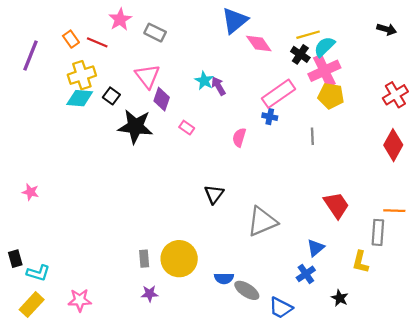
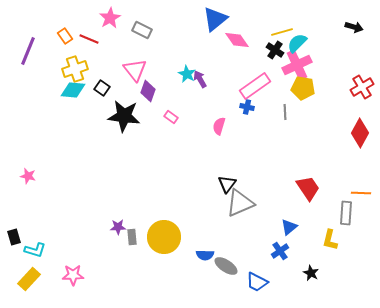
gray line: (312, 136) -> (285, 112), moved
black triangle: (214, 194) -> (227, 184), moved
purple star: (150, 294) -> (118, 227), moved

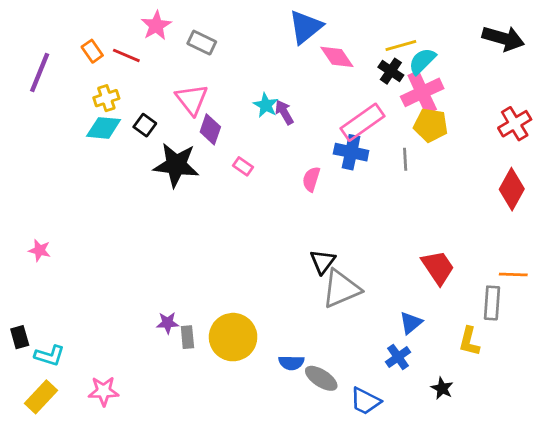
black arrow: (354, 27) -> (503, 38), size x1.6
yellow cross: (75, 69) -> (106, 98), size x0.7
blue cross: (247, 107) -> (351, 152), size x1.6

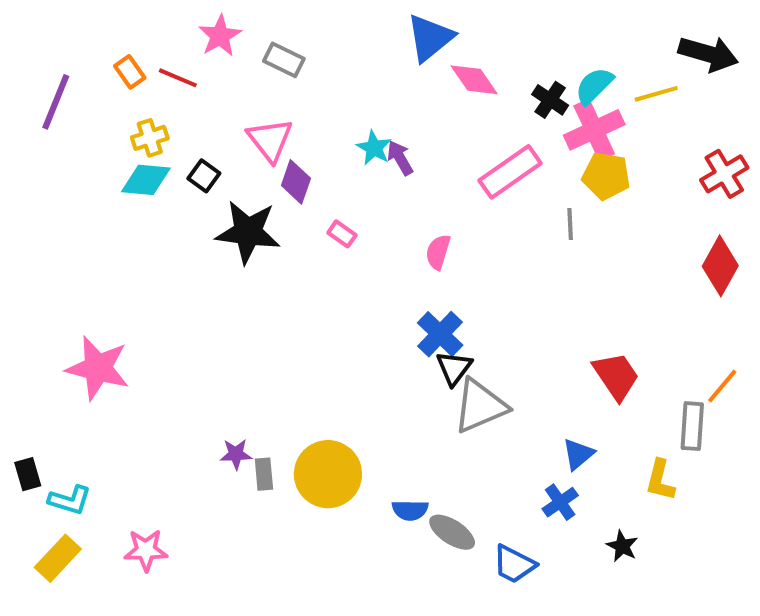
yellow line: (401, 45) -> (656, 94), moved
blue cross: (351, 152) -> (440, 334), moved, turned 32
pink star: (40, 250) -> (98, 368), moved, size x2.0
orange line: (513, 274) -> (722, 386), turned -52

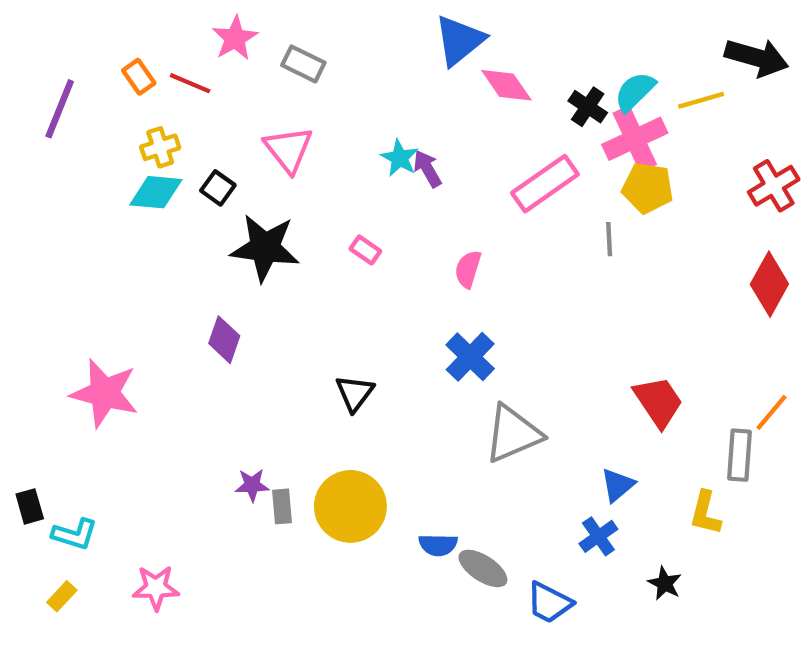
purple diamond: (296, 182) -> (224, 340), moved
black triangle: (454, 368) -> (355, 393), moved
yellow rectangle: (58, 558) -> (62, 596), size x0.6

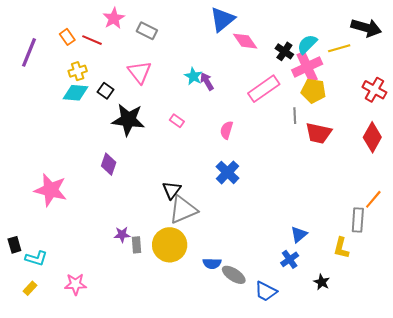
red cross: (774, 186) -> (374, 90), turned -30
red trapezoid: (658, 402) -> (319, 133), moved, turned 136
gray triangle: (513, 434) -> (183, 210), moved

